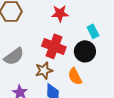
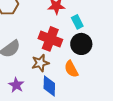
cyan rectangle: (93, 31) -> (77, 22), moved

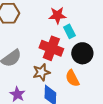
cyan rectangle: (77, 22) -> (69, 31), moved

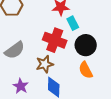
orange semicircle: (72, 78) -> (86, 70), moved

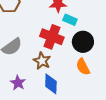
cyan rectangle: (73, 23) -> (70, 20), turned -40
brown star: (45, 64) -> (42, 61), turned -30

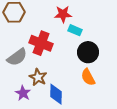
red cross: (52, 37) -> (41, 43), moved
brown star: (42, 61) -> (38, 77), moved

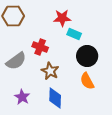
red cross: (41, 43) -> (40, 47), size x0.7
brown star: (38, 77) -> (50, 71), moved

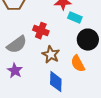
orange semicircle: (87, 81) -> (78, 64), moved
purple star: (22, 97) -> (15, 71), moved

